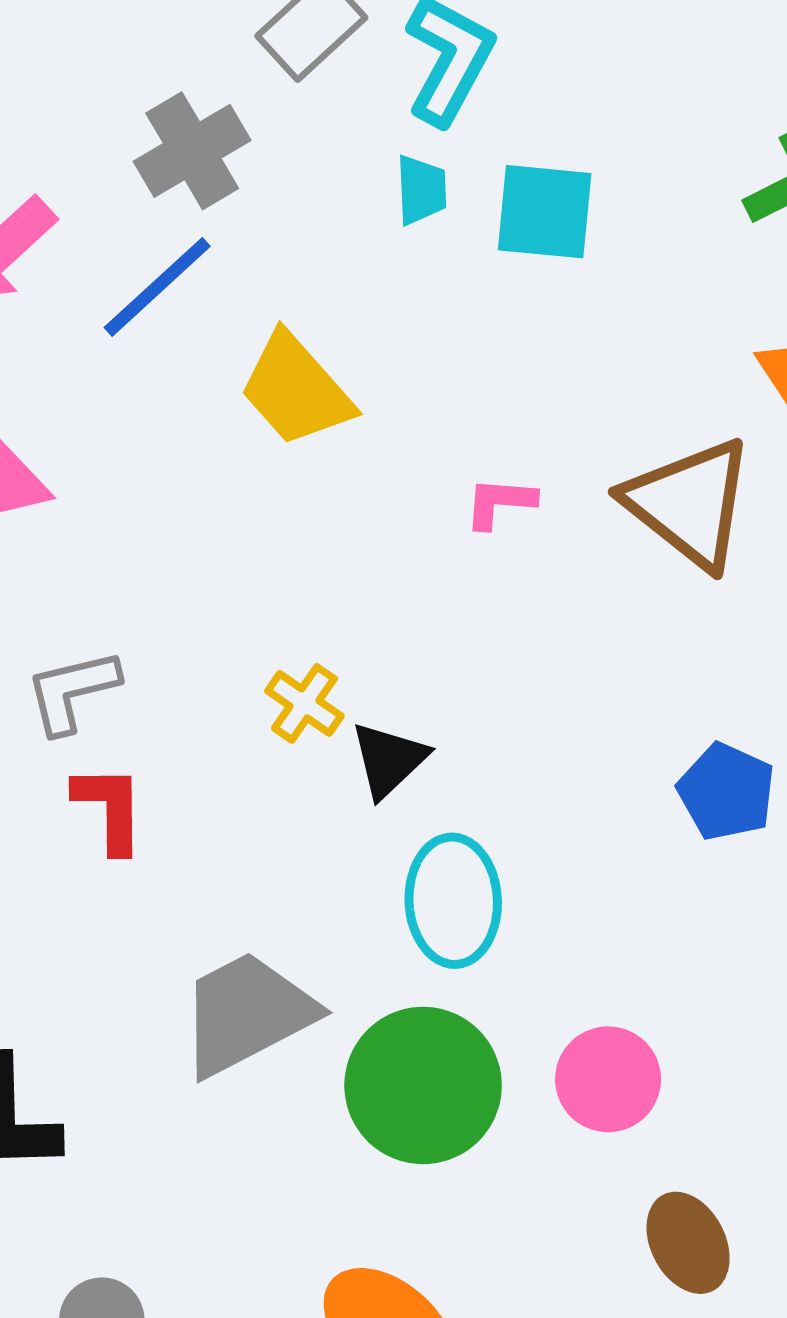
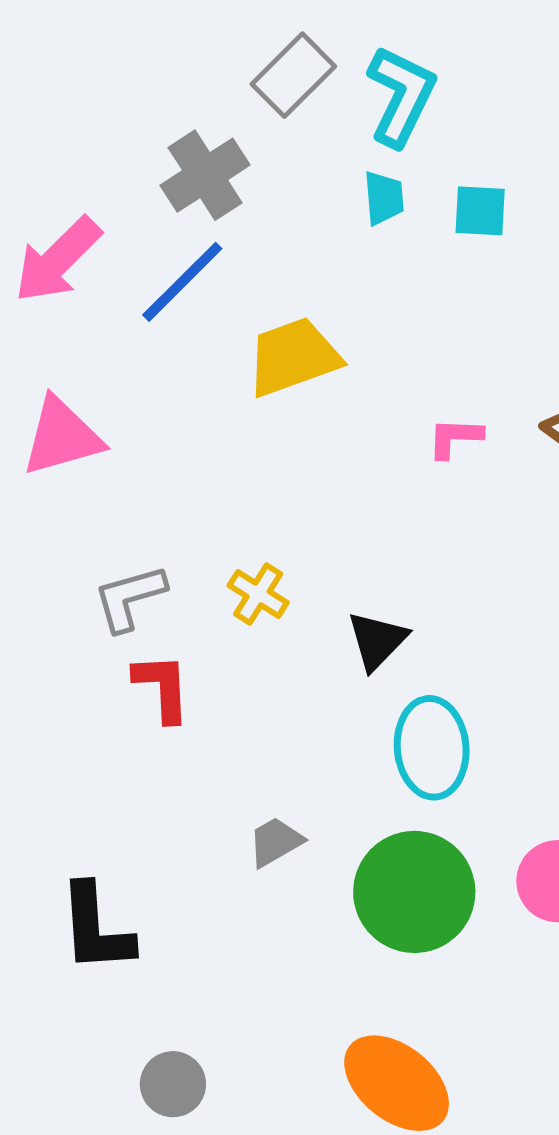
cyan square: (545, 212) -> (480, 211), size x0.7
yellow trapezoid: (296, 390) -> (293, 357), turned 114
yellow cross: (304, 703) -> (258, 594), moved
gray trapezoid: (247, 1013) -> (276, 842), size x0.5

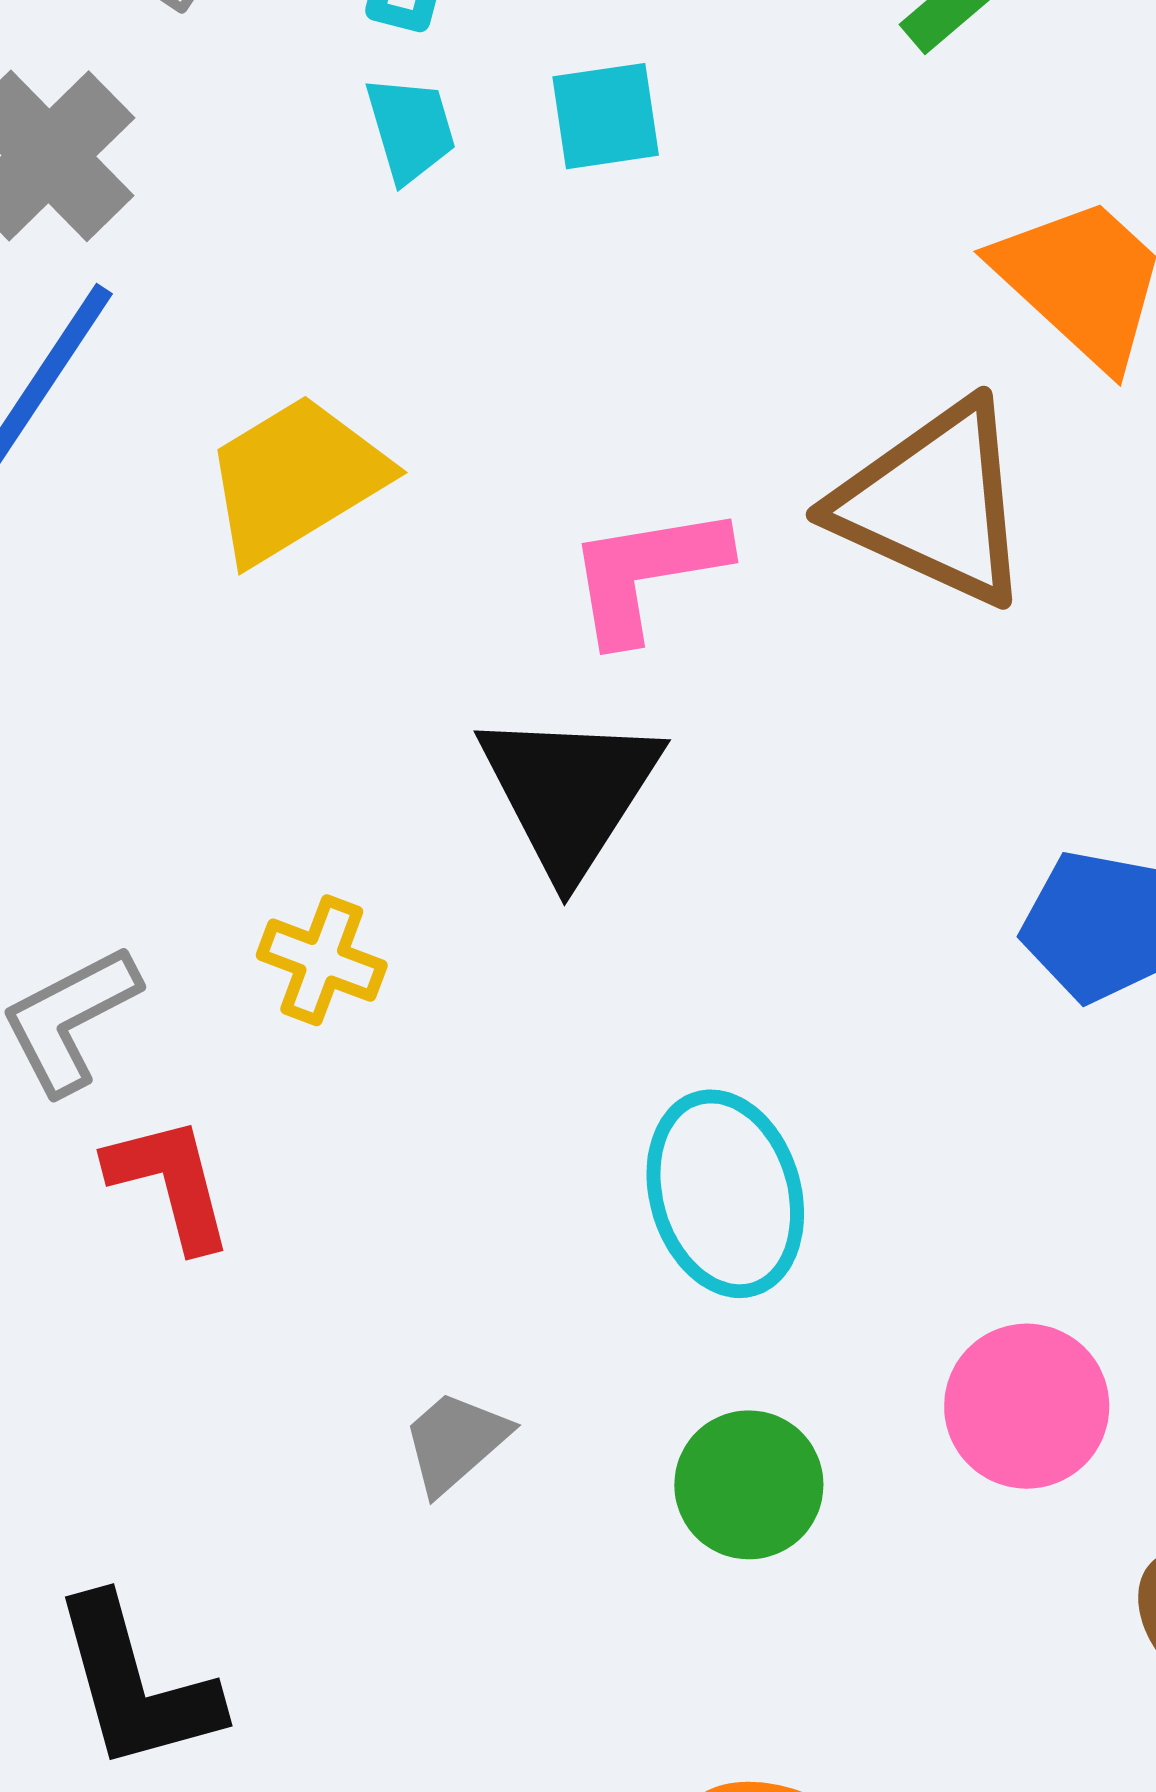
pink L-shape: (455, 438) -> (647, 573), size x1.5
black triangle: (377, 641) -> (570, 792), moved, size x1.5
green circle: (414, 892) -> (749, 1485), size x0.6

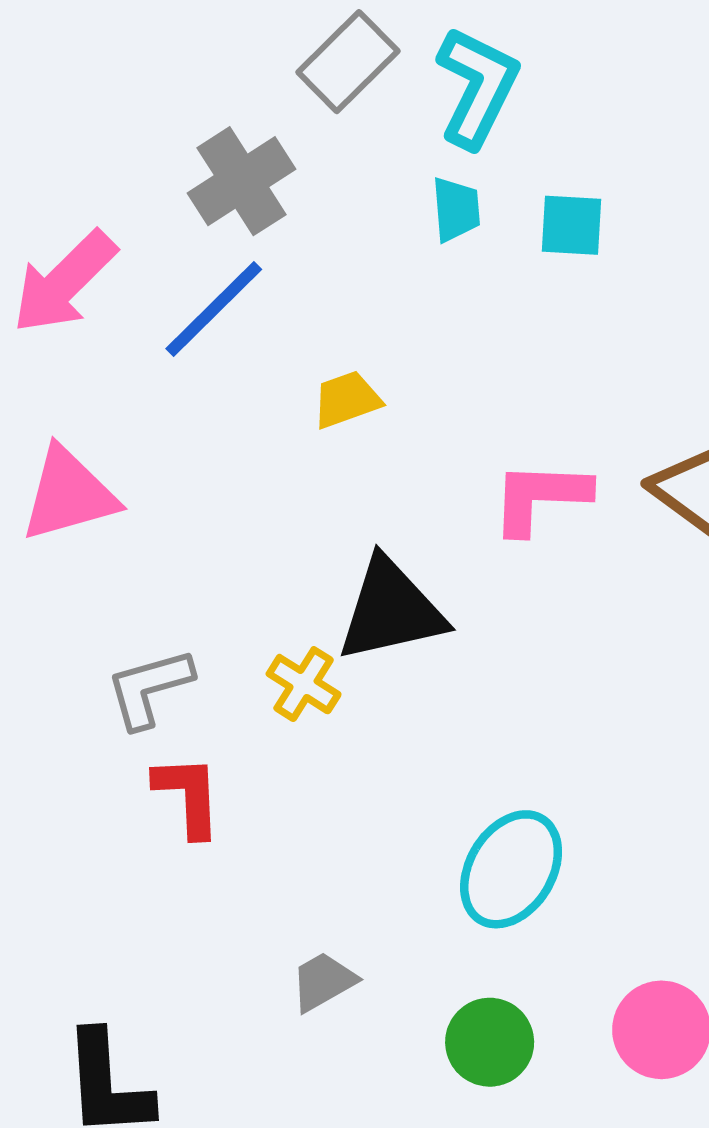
yellow trapezoid: (296, 479) -> (347, 400), size x0.6
black triangle: (570, 792) -> (391, 610), moved, turned 33
cyan ellipse: (725, 1194) -> (511, 869), turned 36

